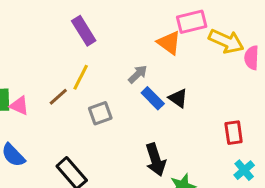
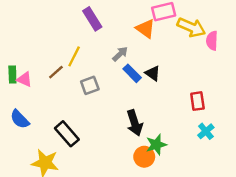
purple rectangle: (84, 31) -> (92, 19), moved

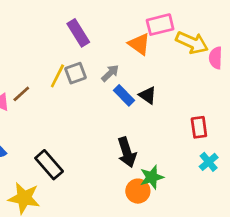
brown line: (56, 72) -> (21, 94), moved
gray square: (90, 85) -> (75, 73), moved

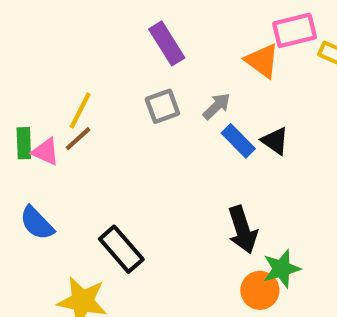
yellow line: (57, 76) -> (80, 111), moved

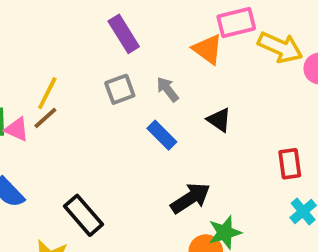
gray arrow: (217, 106) -> (168, 89), turned -84
blue rectangle: (238, 141) -> (162, 135), moved
black arrow: (243, 230) -> (190, 198), turned -105

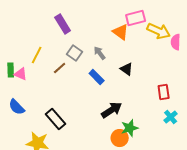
purple rectangle: (124, 34) -> (63, 24), moved
gray square: (120, 89) -> (75, 53), turned -35
brown line: (45, 118) -> (60, 68), moved

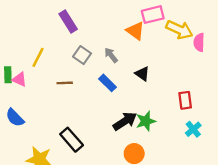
brown line: (60, 68) -> (65, 83), moved, turned 40
black rectangle: (56, 119) -> (72, 140), moved
green star: (130, 128) -> (146, 121), moved

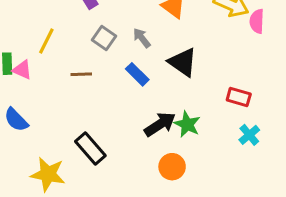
black triangle: (142, 74) -> (183, 62), size x1.5
red rectangle: (185, 100) -> (239, 97), turned -66
green star: (146, 121) -> (187, 124), turned -30

